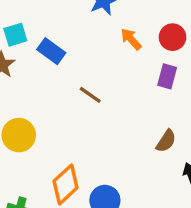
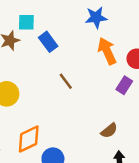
orange arrow: (131, 39) -> (107, 51), size x1.5

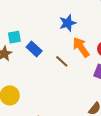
brown line: (66, 81) -> (62, 61), moved

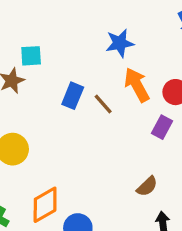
blue rectangle: (34, 49) -> (73, 96), moved, turned 63

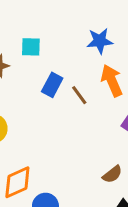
cyan square: (31, 56) -> (31, 47), moved

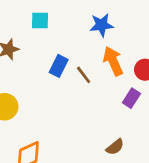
cyan square: (31, 47) -> (40, 21), moved

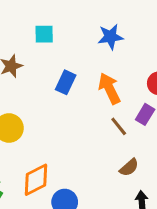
orange arrow: (113, 61) -> (109, 88), moved
brown line: (84, 75) -> (119, 126), moved

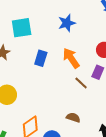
cyan square: (44, 34) -> (22, 28), size x1.5
brown semicircle: (129, 167) -> (73, 118), moved, turned -112

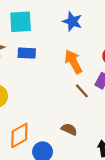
blue star: (67, 23) -> (72, 21), turned 30
blue rectangle: (41, 58) -> (27, 53), moved, turned 70

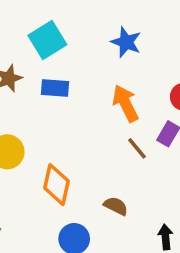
cyan square: (21, 22) -> (47, 40), turned -30
orange diamond: (19, 135) -> (56, 185), moved, turned -50

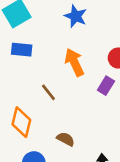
brown line: (137, 148) -> (48, 92), moved

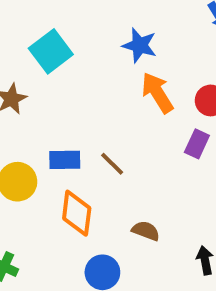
blue rectangle: (22, 50) -> (65, 160), moved
orange arrow: (74, 62) -> (157, 93), moved

